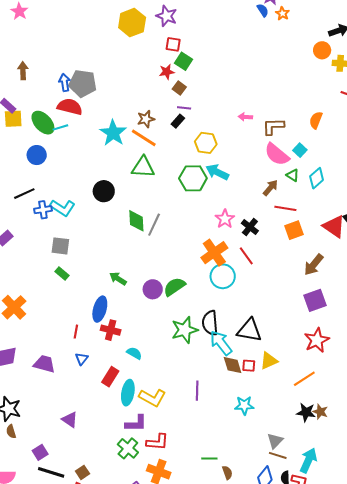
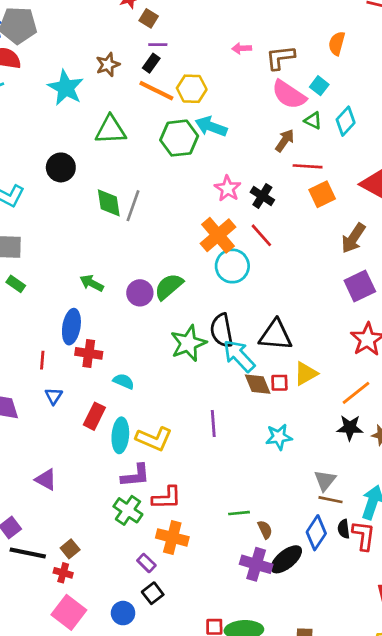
orange line: (144, 138) -> (156, 91), moved
black star: (306, 412) -> (350, 428), moved

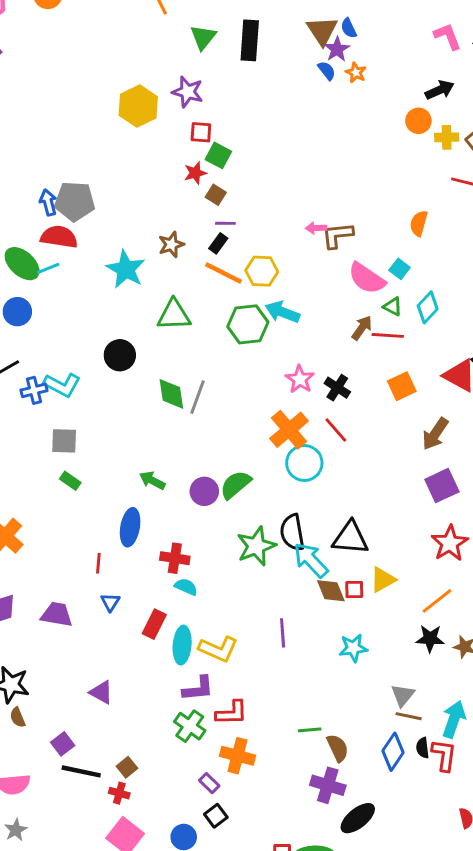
brown L-shape: (280, 58) -> (337, 235), moved
red line: (308, 166) -> (388, 335), moved
red cross: (89, 353) -> (175, 558), moved
brown semicircle: (265, 530) -> (338, 748), size x1.4
black ellipse: (286, 559) -> (358, 818), moved

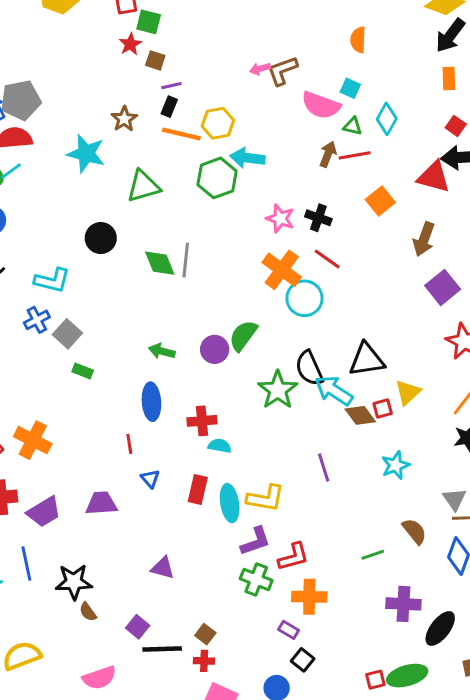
blue cross: (34, 390) -> (37, 320), moved
gray square: (64, 441) -> (67, 334), turned -36
brown semicircle: (338, 748) -> (414, 531), moved

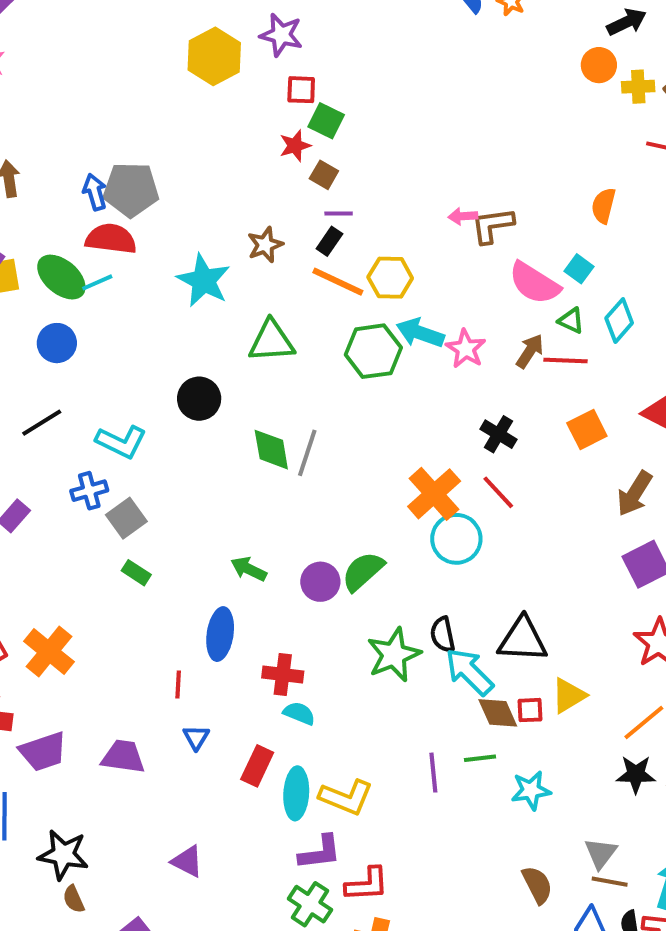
pink star: (280, 219) -> (466, 349), moved
black semicircle: (309, 368) -> (443, 635), size x0.7
green line: (373, 555) -> (480, 758), moved

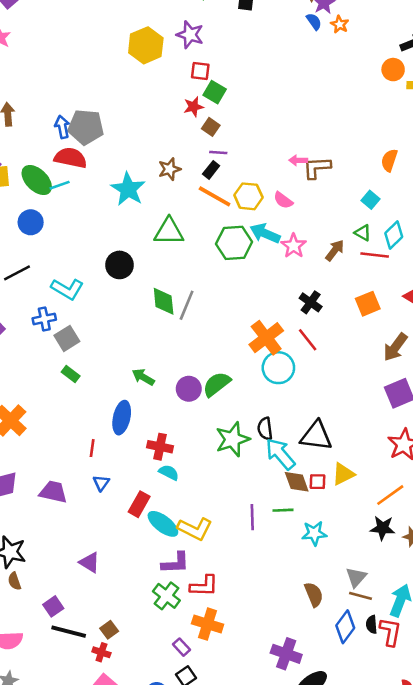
pink semicircle: (534, 283) -> (283, 200), moved, size x0.6
red line: (565, 361) -> (375, 255), moved
cyan ellipse: (296, 793) -> (163, 524), turned -60

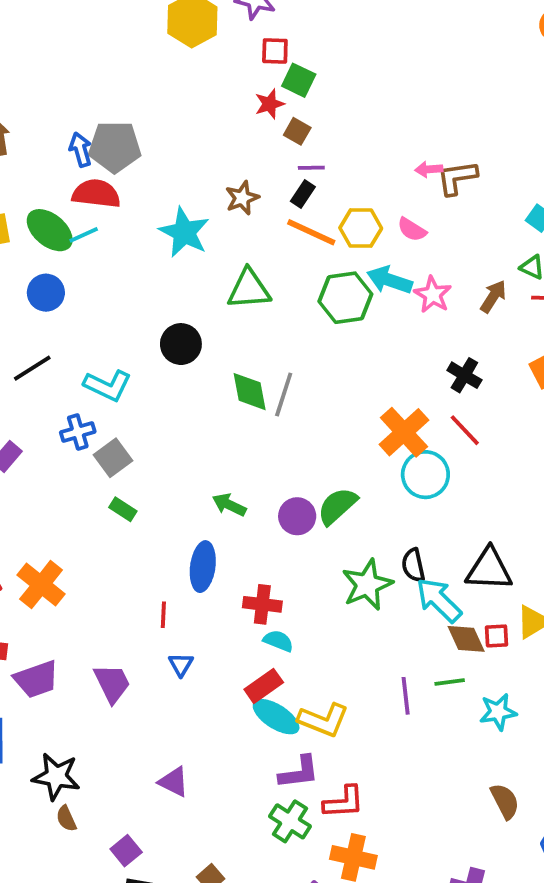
purple trapezoid: (53, 492) -> (112, 683), turned 56
red rectangle: (139, 504) -> (264, 686), moved, turned 30

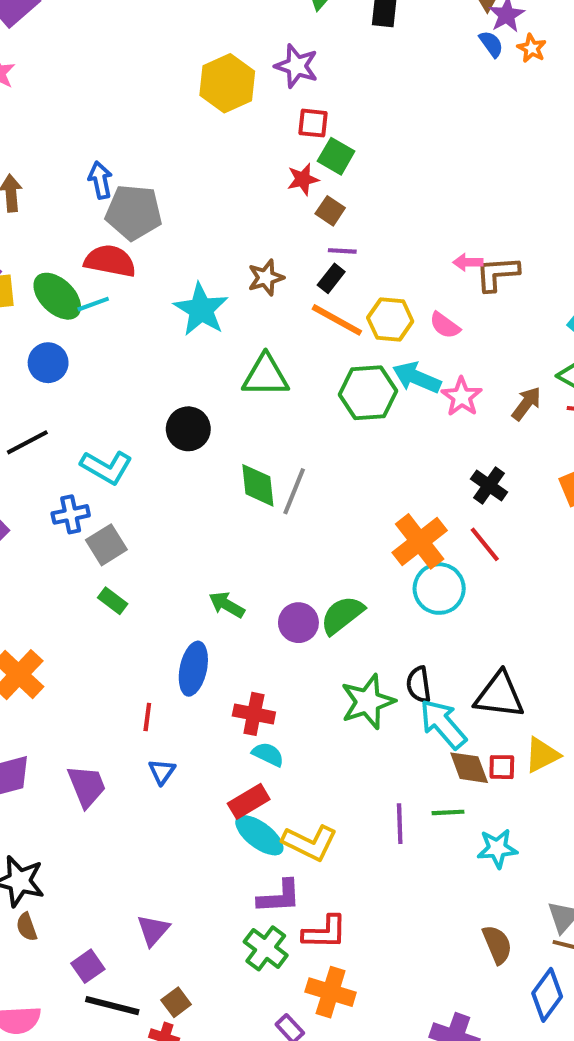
blue arrow: (80, 150) -> (100, 180), moved
purple triangle: (174, 782) -> (153, 930), moved, turned 40

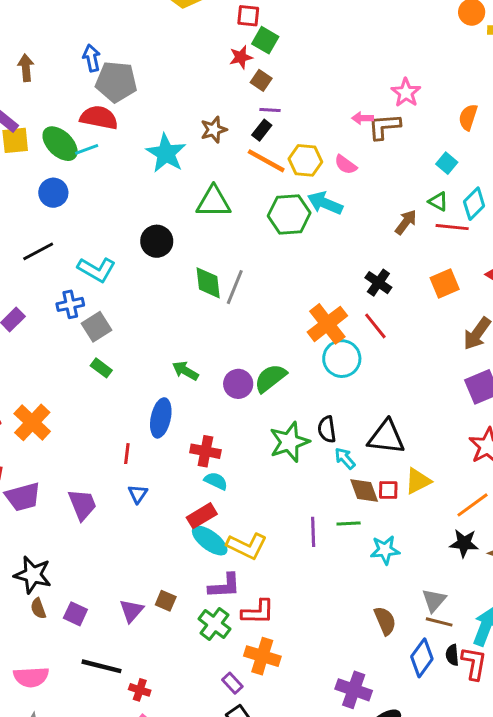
pink star: (462, 397) -> (406, 93), moved
cyan arrow: (443, 724) -> (345, 458), size x0.6
purple square: (88, 966) -> (75, 614), moved, turned -30
brown square: (176, 1002) -> (166, 601), moved, turned -30

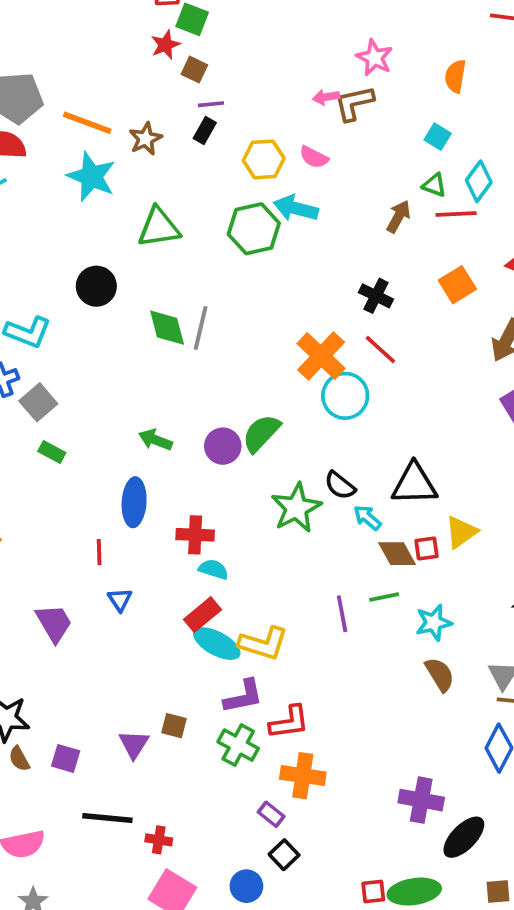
orange line: (266, 161) -> (87, 123), moved
black semicircle: (327, 429) -> (340, 485), turned -35
brown semicircle: (385, 621) -> (440, 674), moved

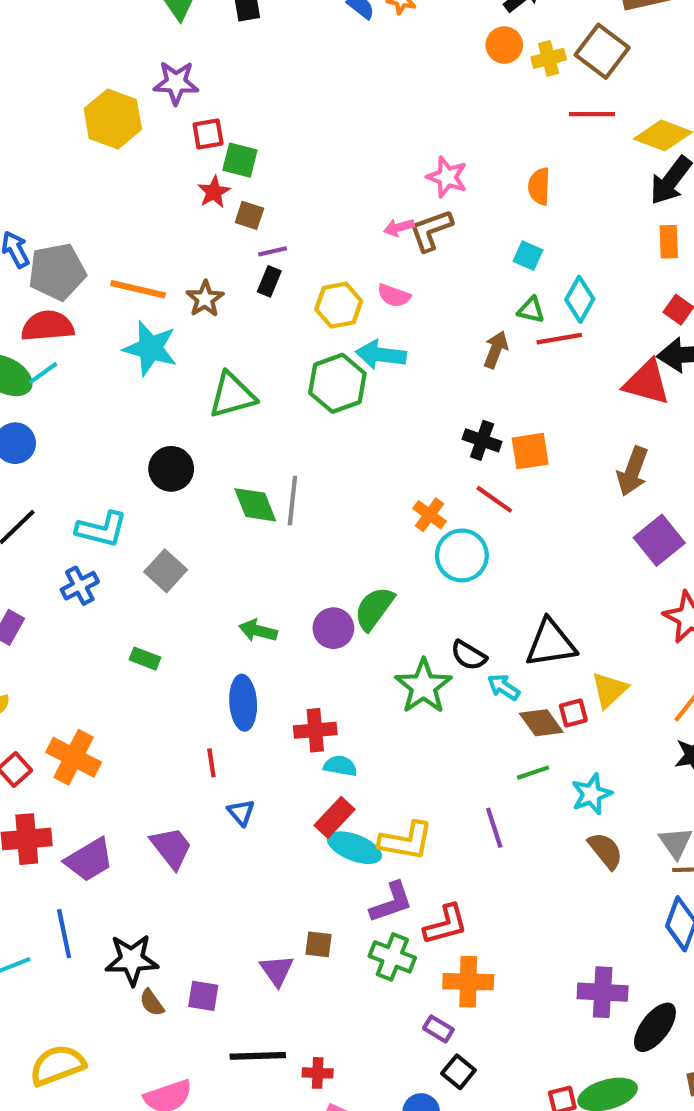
orange square: (457, 285) -> (530, 451), moved, turned 30
orange cross: (321, 356) -> (430, 515), size x0.6
gray square: (38, 402) -> (166, 571), moved
purple line: (342, 614) -> (494, 828), moved

